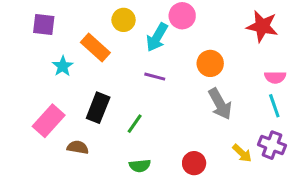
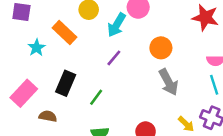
purple line: (155, 77) -> (114, 58), turned -66

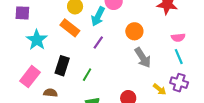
orange rectangle: (64, 32) -> (70, 28), moved
cyan star: (37, 48) -> (37, 40), size x1.5

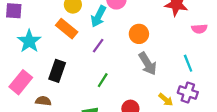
pink semicircle: (178, 37) -> (199, 29), moved
green line: (87, 75) -> (103, 80), moved

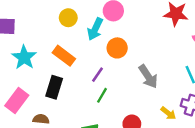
orange rectangle: (67, 29) -> (64, 56), moved
orange circle: (139, 34) -> (117, 48), moved
purple line: (98, 46) -> (97, 75), moved

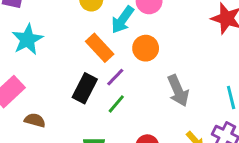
orange rectangle: (64, 56) -> (100, 48), moved
black rectangle: (54, 87) -> (85, 88), moved

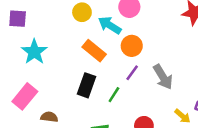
cyan arrow: (122, 20) -> (110, 25), turned 95
purple line: (115, 77) -> (132, 73), moved

